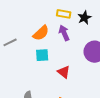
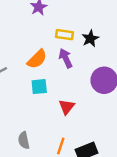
red triangle: (64, 72) -> (67, 107), turned 32

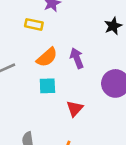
yellow rectangle: (64, 35) -> (34, 24), moved
black star: (90, 39) -> (113, 26), moved

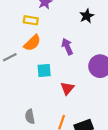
black star: (113, 26) -> (87, 16), moved
orange semicircle: (47, 57) -> (32, 43), moved

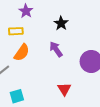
black star: (87, 16) -> (61, 23), moved
cyan square: (44, 71) -> (17, 96), moved

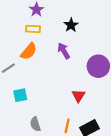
yellow rectangle: (16, 31) -> (33, 29), moved
red triangle: (64, 89) -> (78, 96), moved

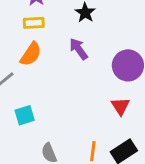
red triangle: (78, 96) -> (120, 106), moved

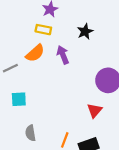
purple arrow: (79, 49) -> (63, 55), moved

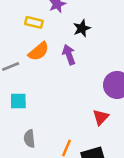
yellow rectangle: (43, 30) -> (34, 22), moved
black star: (85, 31) -> (82, 28), moved

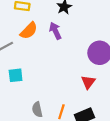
gray semicircle: (29, 139) -> (37, 110), moved

